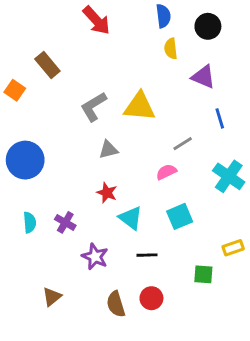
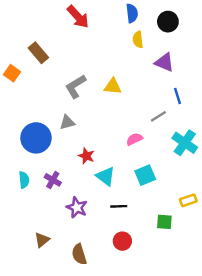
yellow triangle: (140, 107) -> (113, 86), size x0.7
gray line: (183, 144) -> (158, 116), moved
gray triangle: (108, 150) -> (67, 122), moved
blue circle: (25, 160) -> (36, 138), moved
brown semicircle: (116, 304) -> (79, 254), moved

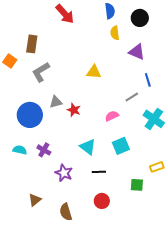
brown rectangle: (38, 53) -> (32, 44), turned 48
gray L-shape: (76, 86) -> (41, 72), moved
red star: (86, 156) -> (74, 110), moved
cyan semicircle: (24, 180) -> (20, 150), turned -72

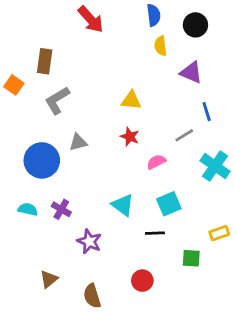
red star: (74, 110) -> (130, 137), moved
black line: (99, 172) -> (155, 233), moved

